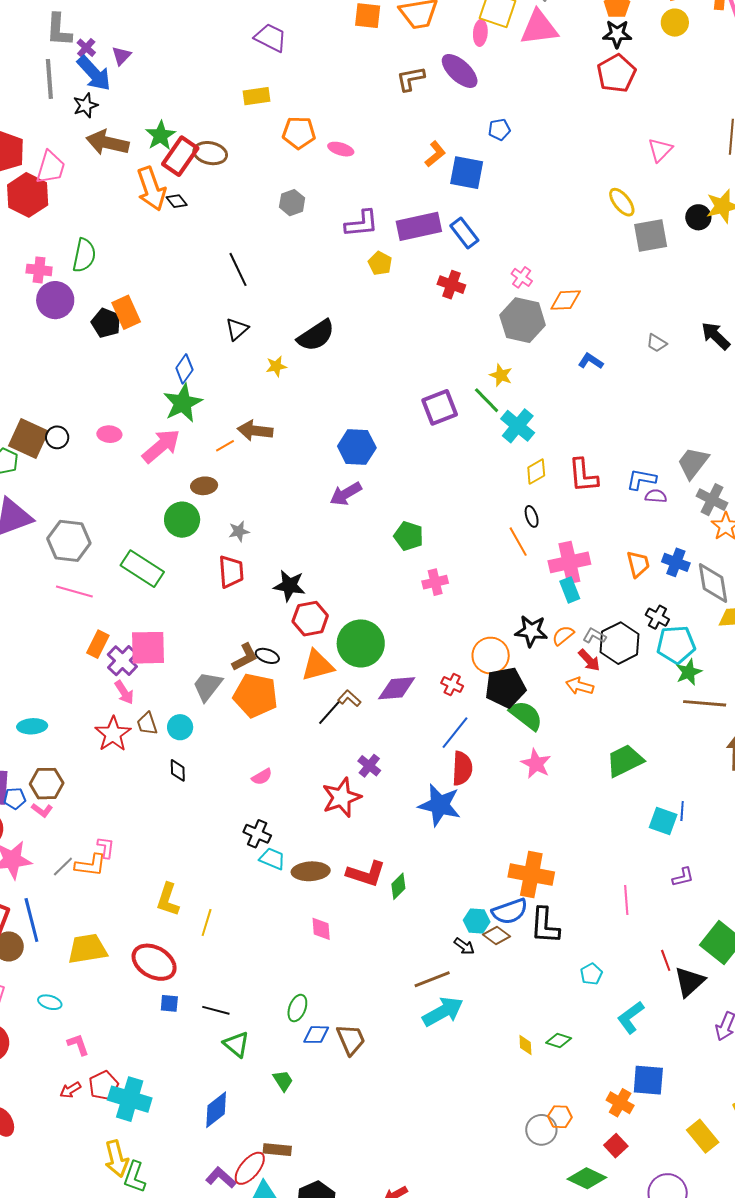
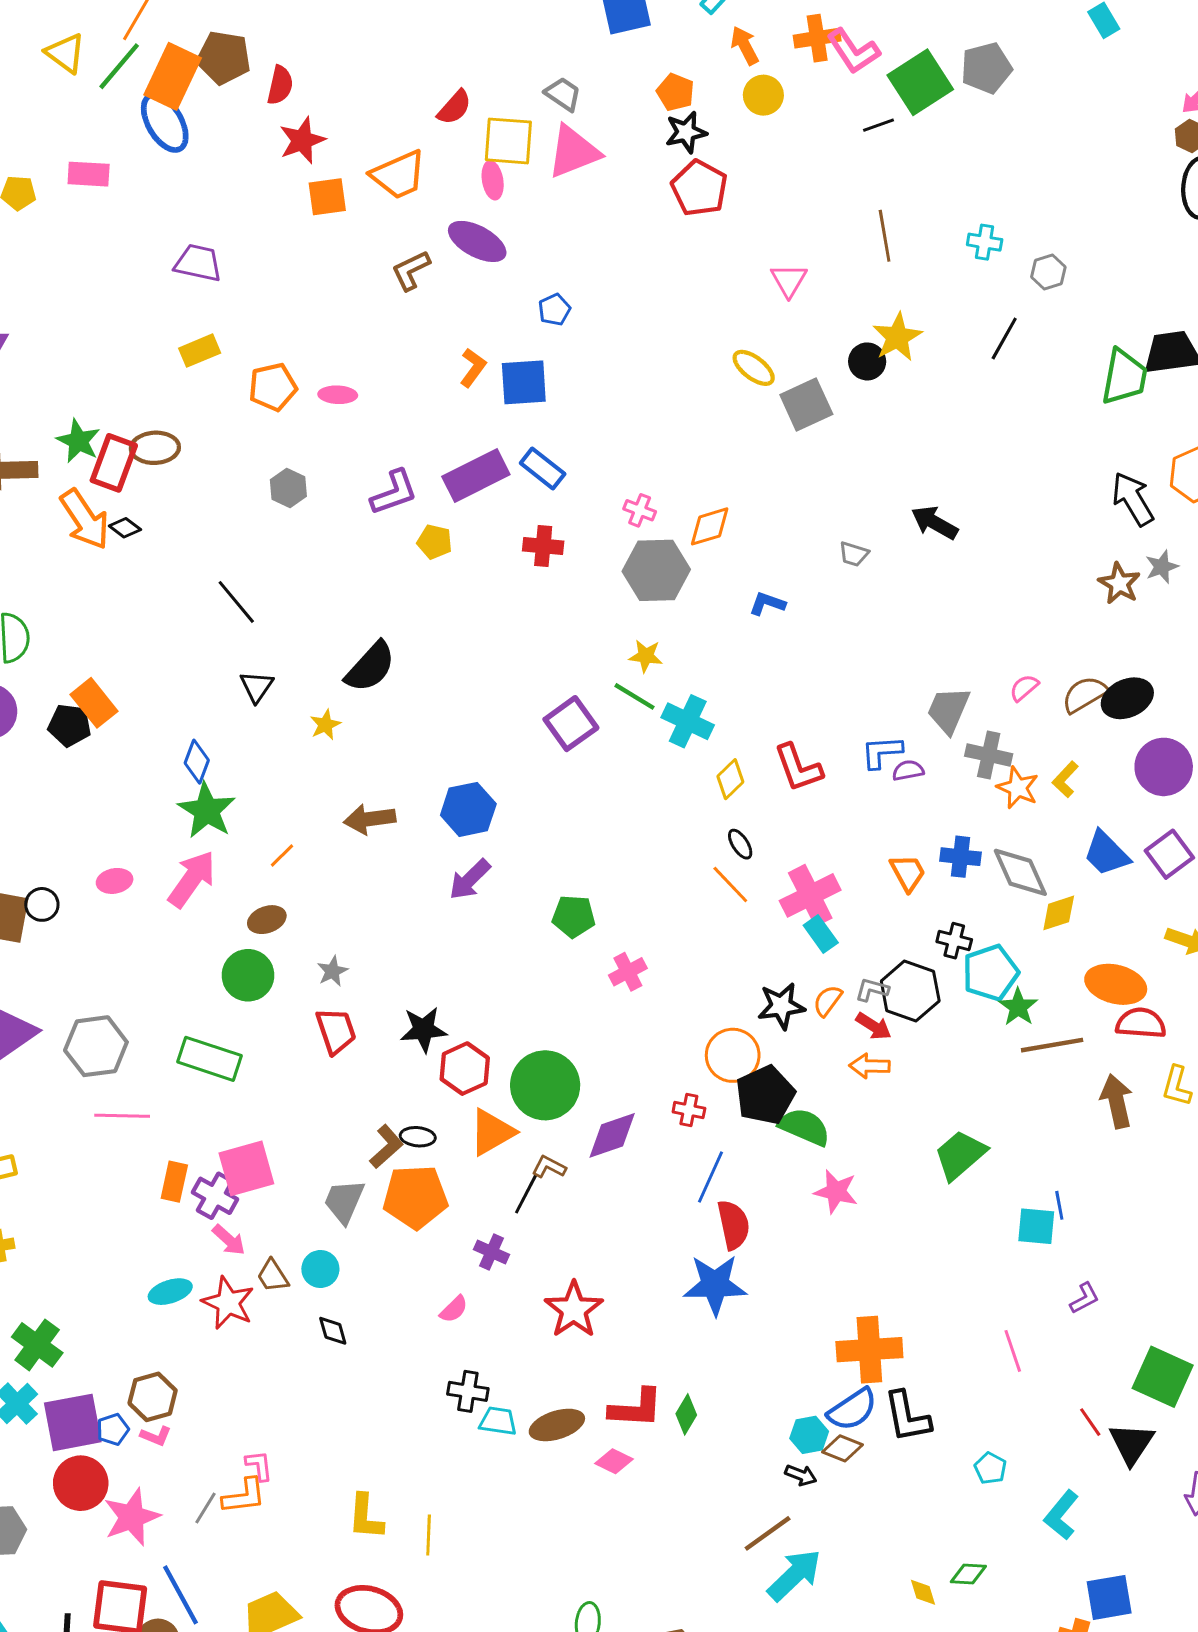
brown arrow: (255, 431) -> (370, 819), moved
cyan ellipse: (32, 726) -> (170, 1292), moved
purple cross: (369, 766) -> (492, 1252), moved
pink diamond: (321, 929) -> (614, 1461), moved, turned -45

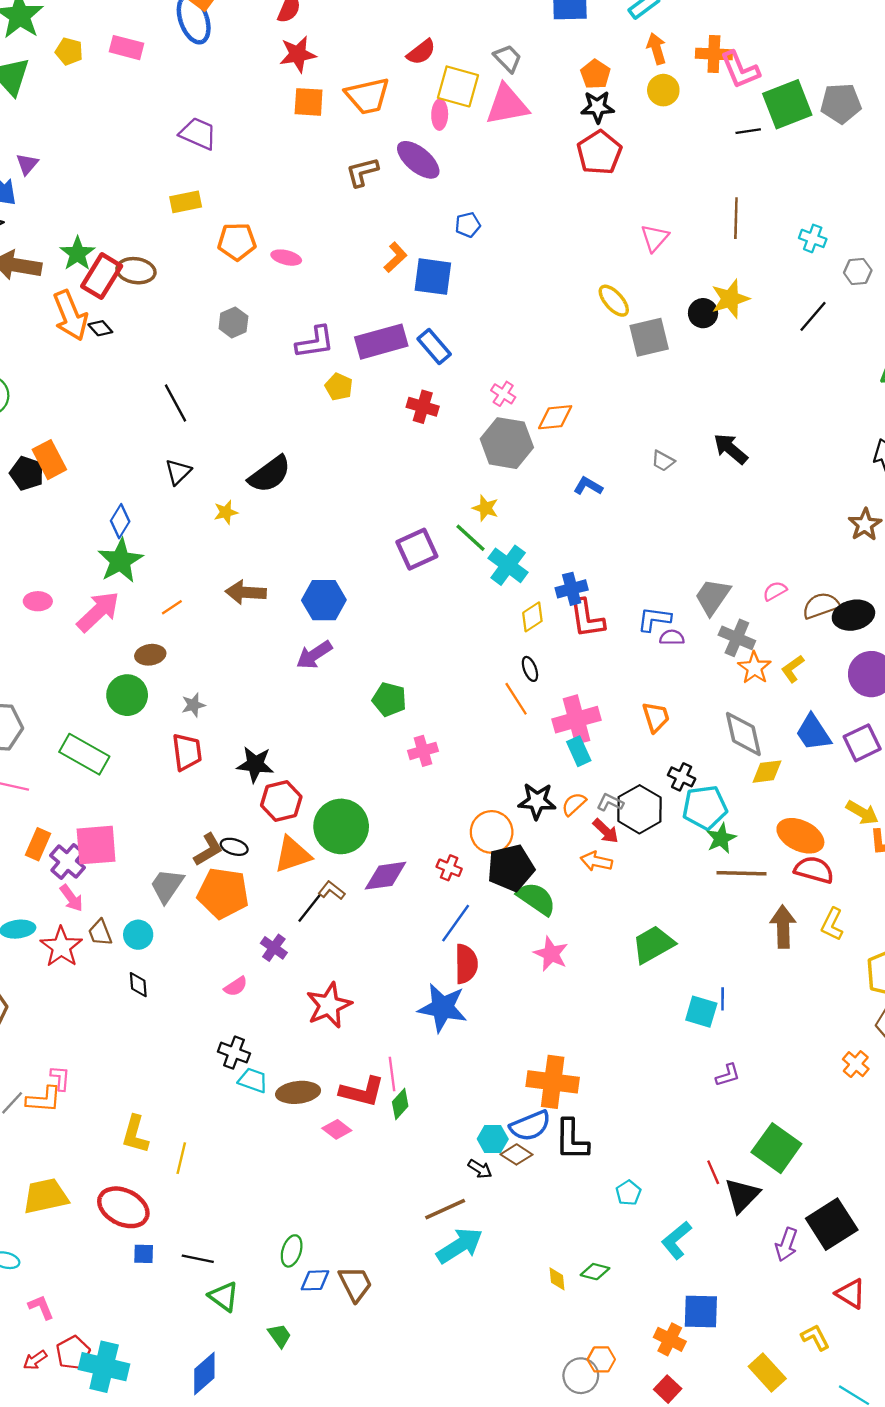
blue cross: (960, 857) -> (572, 589), moved, turned -32
pink line: (1013, 1351) -> (392, 1074), moved

